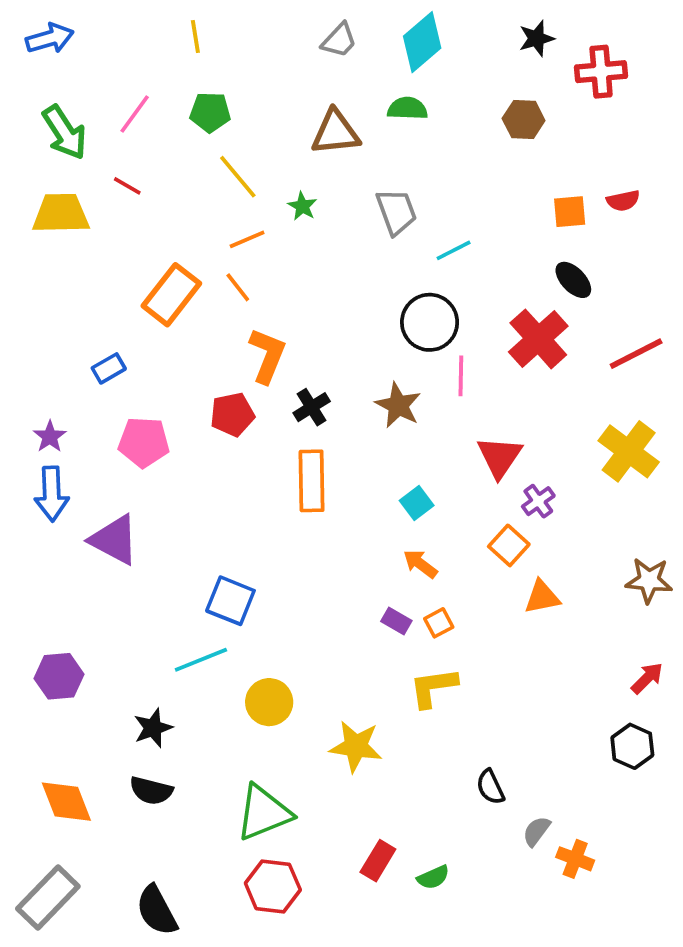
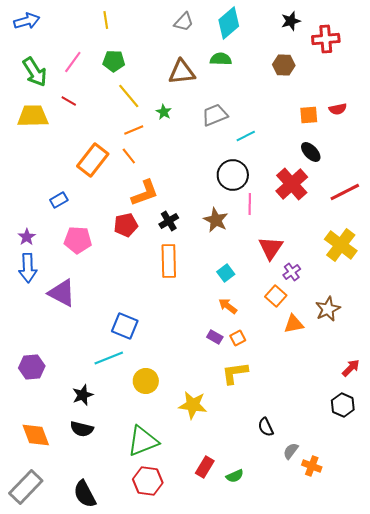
gray trapezoid: (396, 212) -> (215, 115), turned -92
orange L-shape: (267, 356) -> (145, 193), turned 48
brown star: (649, 580) -> (328, 309), moved, turned -30

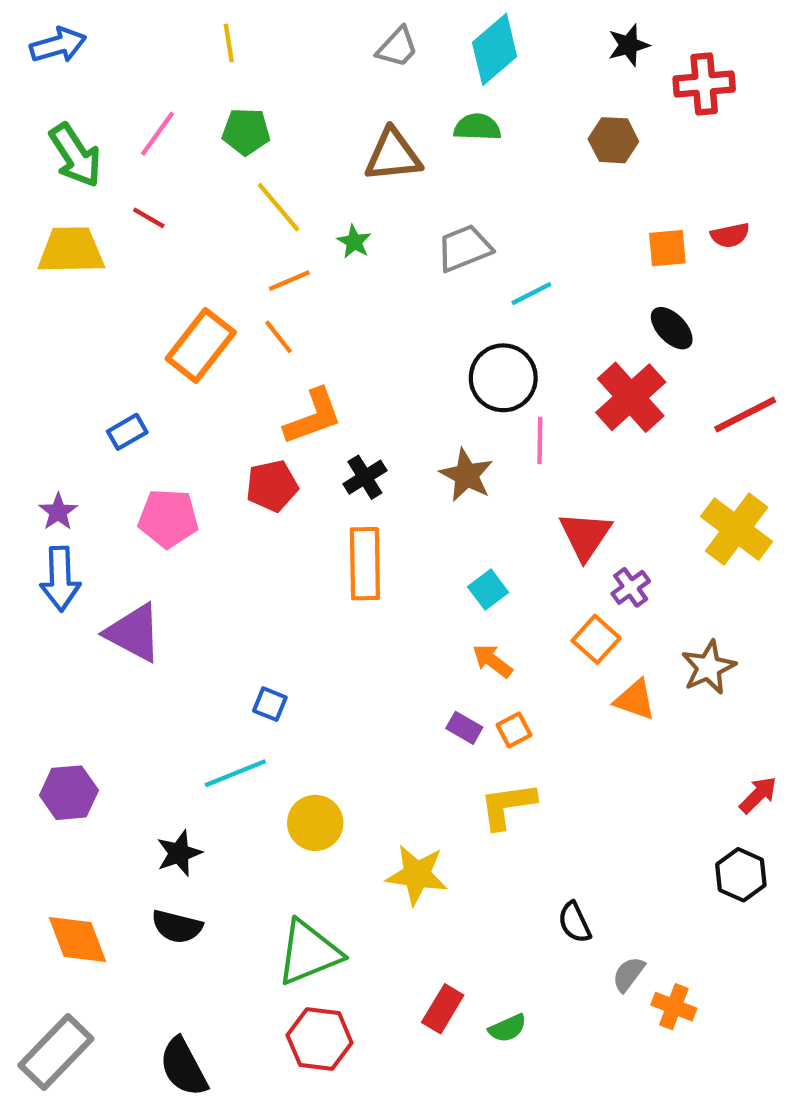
orange triangle: (294, 324) -> (635, 700), turned 30
blue square: (125, 326) -> (270, 704), size x0.6

